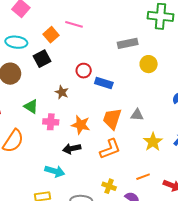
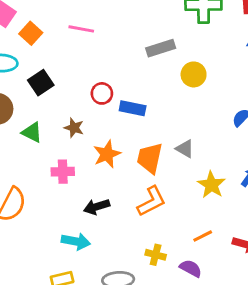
orange square: (51, 35) -> (31, 33), moved
green triangle: (31, 106) -> (32, 132), moved
gray triangle: (137, 115) -> (185, 149), turned 32
orange star: (81, 125) -> (107, 154), moved, turned -30

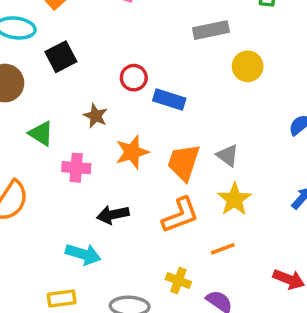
green triangle: (32, 132) -> (41, 133), moved
yellow star: (211, 185) -> (234, 199), moved
orange line: (203, 236) -> (223, 249), moved

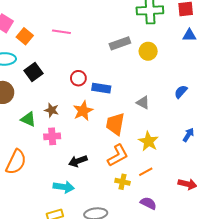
yellow circle: (248, 66) -> (148, 51), moved
brown star: (95, 116) -> (52, 110), moved
orange star: (132, 152) -> (83, 111), moved
gray triangle: (228, 155) -> (143, 102), moved
yellow cross: (178, 281) -> (123, 182), moved

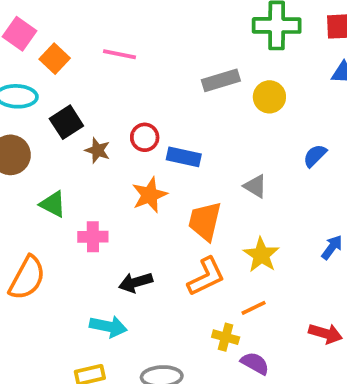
blue semicircle: (181, 92) -> (315, 156), moved
brown star: (52, 110) -> (98, 150), moved
yellow cross: (123, 182) -> (226, 337), moved

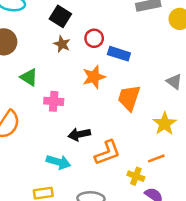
black square: (66, 122) -> (60, 16), moved, turned -30
gray triangle: (255, 186) -> (174, 82), moved
orange L-shape: (206, 277) -> (107, 153), moved

